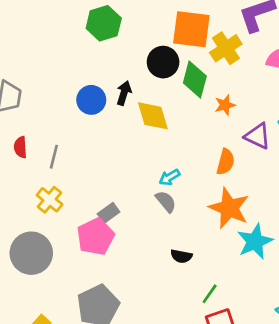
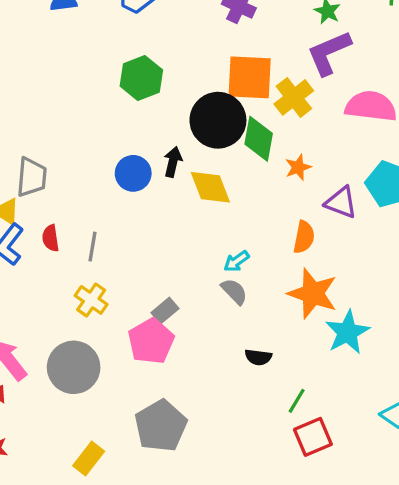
black circle: (163, 62) -> (218, 120), size x1.4

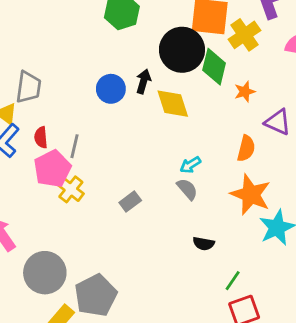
pink pentagon: (151, 341) -> (52, 169), moved
gray circle: (74, 367) -> (45, 273), moved
gray pentagon: (161, 426) -> (96, 295), moved

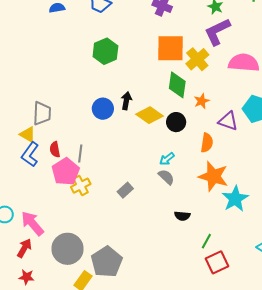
black circle: (182, 50) -> (176, 122), moved, size x0.6
yellow diamond: (173, 104) -> (149, 115), turned -32
yellow cross: (71, 189) -> (81, 186), turned 30

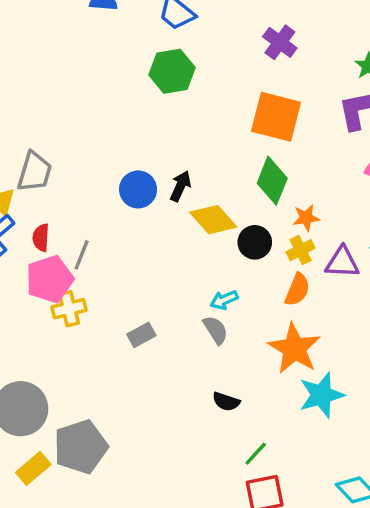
green hexagon: (105, 51) -> (172, 71), moved
yellow cross: (197, 59) -> (301, 250), moved, size x0.7
purple triangle: (228, 121) -> (342, 262), turned -30

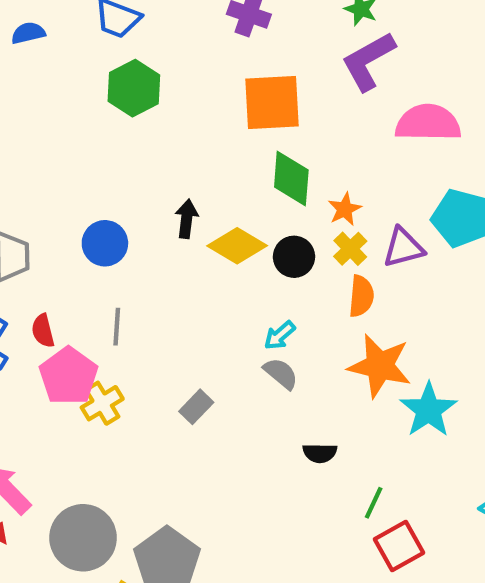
blue circle: (138, 189) -> (105, 243), moved
gray line: (82, 255) -> (117, 327), moved

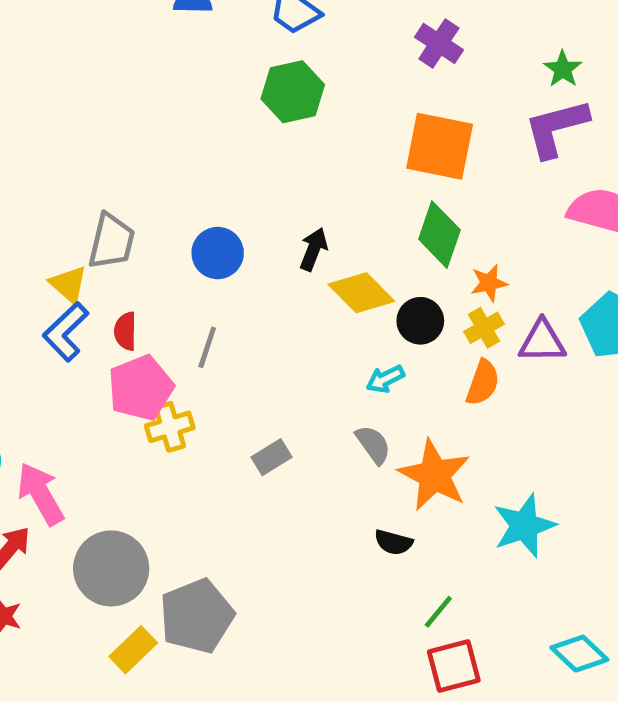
cyan arrow: (280, 335) -> (385, 379), moved
orange star: (380, 366) -> (434, 475), moved

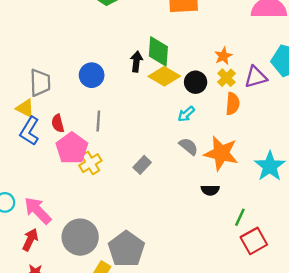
green diamond: (439, 235) -> (158, 51), moved

